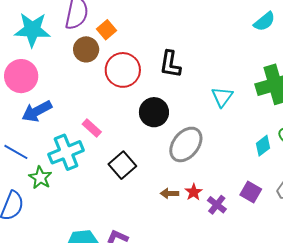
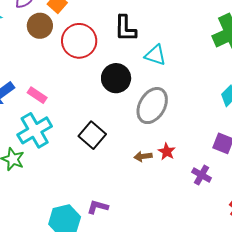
cyan triangle: (222, 97) -> (155, 55), moved, turned -40
pink rectangle: (92, 128) -> (37, 95), moved
purple cross: (217, 205) -> (202, 175), moved

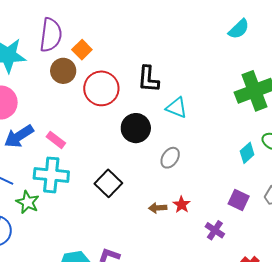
gray ellipse: (152, 106) -> (170, 158), size x0.6
cyan cross: (35, 130) -> (51, 175), turned 32

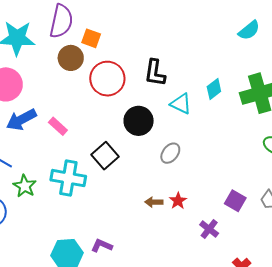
orange square: (82, 50) -> (91, 38), turned -30
cyan diamond: (247, 153) -> (214, 89), moved
cyan cross: (51, 175) -> (68, 178), moved
black square: (108, 183) -> (105, 156), moved

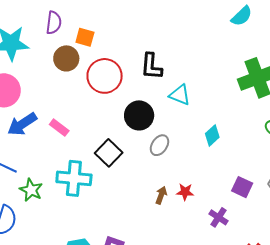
purple semicircle: (61, 21) -> (54, 23), size x0.7
cyan diamond: (214, 89) -> (212, 135), moved
gray ellipse: (170, 153) -> (159, 145), moved
red star: (178, 201) -> (185, 192), turned -30
brown arrow: (154, 202) -> (161, 195), turned 114

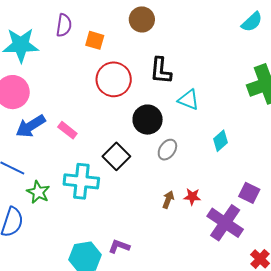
brown circle: (66, 58) -> (142, 19), moved
purple cross: (218, 217) -> (225, 223), size x1.8

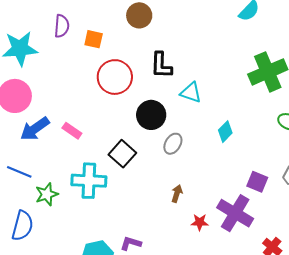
green star: (38, 192) -> (47, 194), turned 30
red star: (192, 197) -> (200, 222), moved

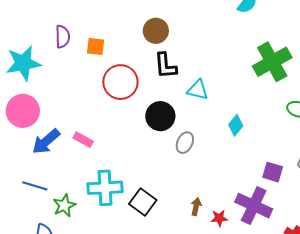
brown circle: (139, 15) -> (156, 31), moved
black square: (122, 154) -> (143, 202), moved
brown arrow: (177, 194) -> (196, 207), moved

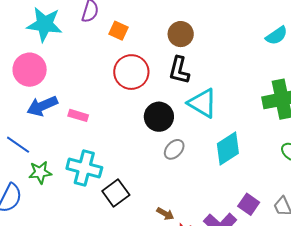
cyan triangle: (198, 90) -> (202, 103), size x1.4
cyan diamond: (236, 125) -> (228, 148), size x1.6
pink rectangle: (83, 140) -> (78, 115), turned -30
brown arrow: (196, 207) -> (165, 214), turned 90

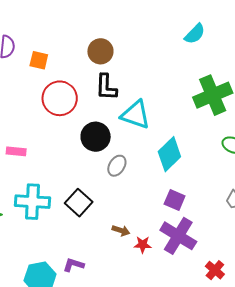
black square: (116, 193) -> (79, 203), moved
purple square: (249, 204) -> (175, 200), moved

